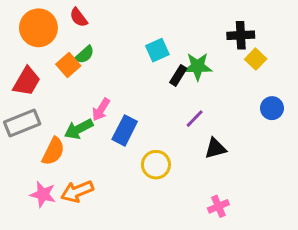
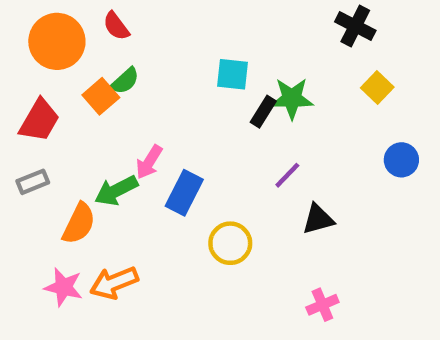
black cross: (241, 35) -> (355, 26), moved, turned 30
cyan square: (157, 50) -> (232, 74), turned 30
gray rectangle: (22, 123) -> (33, 182), size x0.6

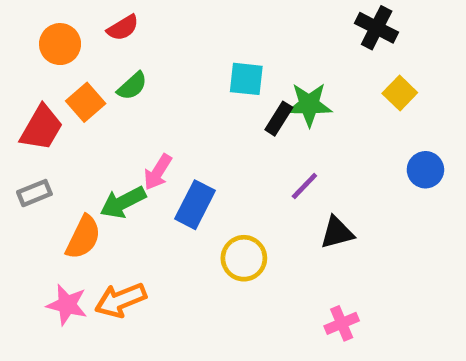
red semicircle: (116, 26) -> (123, 28), turned -84
orange circle: (57, 41) -> (60, 44), size x0.7
orange square: (101, 96) -> (86, 102), moved

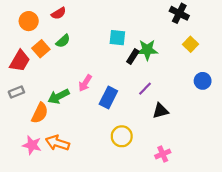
pink arrow: (158, 172) -> (85, 83), moved
blue rectangle: (195, 205) -> (108, 98), moved
yellow circle: (244, 258) -> (122, 136), moved
orange arrow: (121, 300) -> (57, 143), turned 40

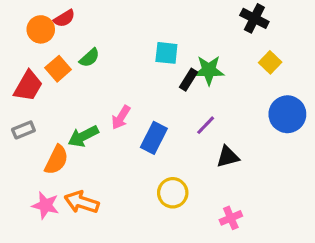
red semicircle: (59, 13) -> (64, 18), moved
blue circle: (203, 81) -> (287, 114), size x1.5

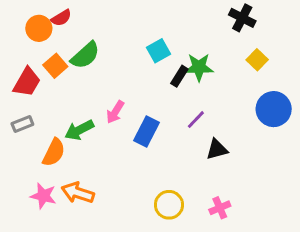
cyan square: (166, 53) -> (158, 51), turned -35
green semicircle: (89, 58) -> (85, 55), size x1.5
yellow circle: (173, 193) -> (169, 205), moved

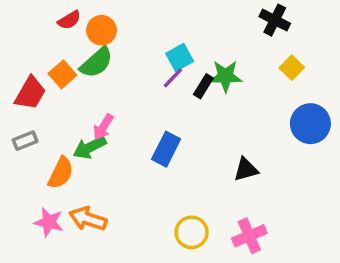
orange circle: (39, 28) -> (102, 30), moved
pink arrow: (115, 112) -> (103, 127), moved
purple line: (196, 120) -> (173, 78), moved
pink cross: (220, 208) -> (249, 236), size x1.4

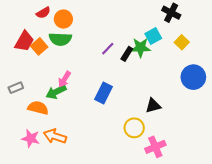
cyan square: (180, 57) -> (153, 36), moved
green semicircle: (96, 63) -> (60, 39), turned 45
red trapezoid: (30, 93) -> (24, 41), moved
orange semicircle: (61, 173) -> (38, 108), turned -102
yellow circle: (192, 232) -> (134, 128), moved

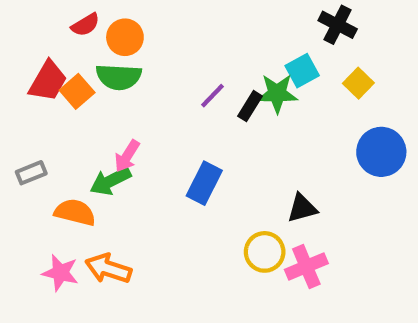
pink cross: (155, 147) -> (306, 266), moved

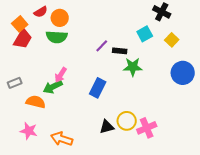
orange square: (77, 91) -> (20, 24), moved
green star: (277, 94) -> (133, 67), moved
black rectangle: (250, 106) -> (120, 51), turned 64
black triangle: (302, 208) -> (107, 127), moved
orange arrow: (108, 269) -> (62, 139), moved

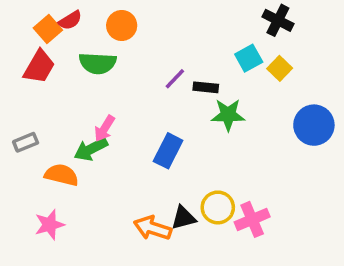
orange circle: (60, 18) -> (122, 25), moved
orange square: (20, 24) -> (48, 29), moved
yellow square: (172, 40) -> (280, 68), moved
pink star: (29, 131) -> (50, 225), turned -30
orange arrow: (62, 139) -> (153, 228), moved

